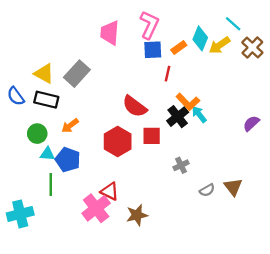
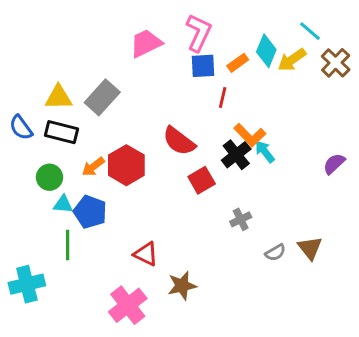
pink trapezoid: (110, 33) -> (146, 43), turned 60
yellow triangle: (44, 74) -> (59, 97), turned -30
red square: (152, 136) -> (202, 180), turned -30
red hexagon: (118, 141) -> (126, 165), moved
pink cross: (96, 208) -> (128, 305), moved

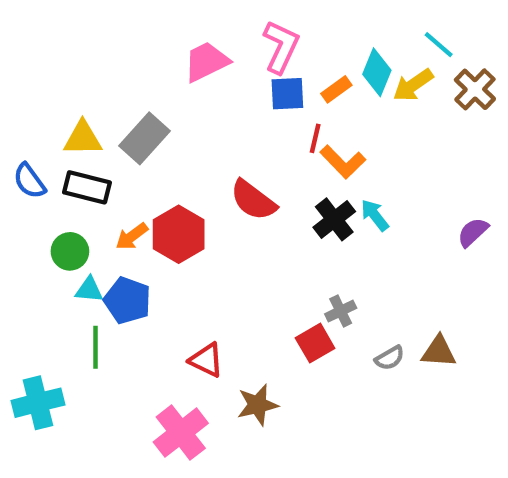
orange L-shape: (250, 135) -> (343, 162), moved
red square: (202, 180) -> (315, 343), moved
brown triangle: (310, 248) -> (439, 352), turned -48

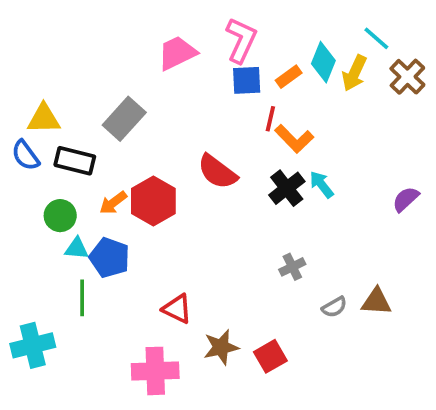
yellow arrow: (413, 85) -> (354, 73), turned -30
yellow triangle: (83, 138) -> (44, 119), moved
red square: (315, 343) -> (270, 356), moved
pink cross: (181, 433) -> (155, 371), turned 36

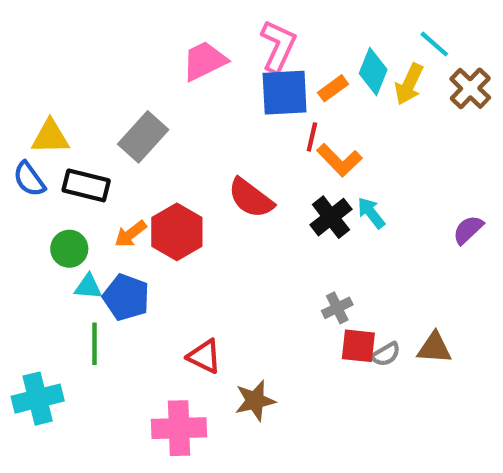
blue square: (247, 80) -> (285, 93), size x1.4
red square: (270, 356) -> (358, 346), moved, turned 36

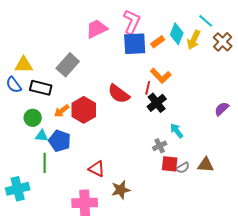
red line: (312, 137) -> (148, 88), moved
cyan arrow: (371, 213) -> (177, 131), moved

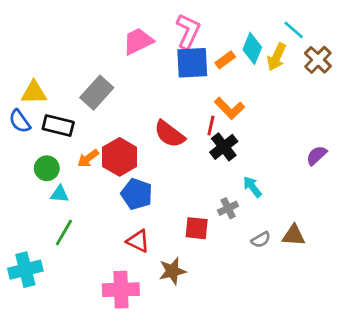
blue pentagon: (60, 141) -> (137, 194), moved
green line: (45, 163) -> (64, 233), turned 30
red square: (170, 164) -> (197, 228), moved

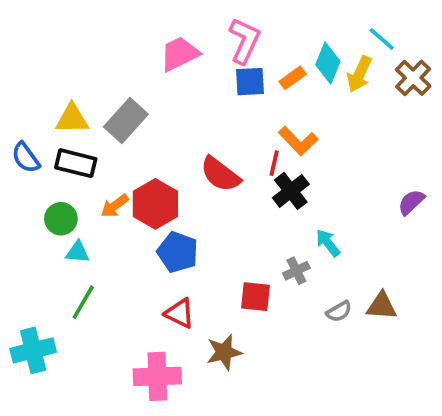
blue square: (192, 63) -> (250, 82), size x0.7
yellow triangle: (34, 93) -> (72, 119), moved

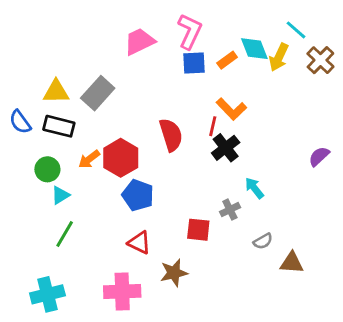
cyan diamond: (328, 63) -> (254, 49), turned -44
red semicircle: (220, 174) -> (171, 135), turned -144
cyan triangle: (78, 252) -> (60, 195), turned -36
brown triangle: (382, 306) -> (292, 263), moved
cyan cross: (33, 350) -> (47, 294), moved

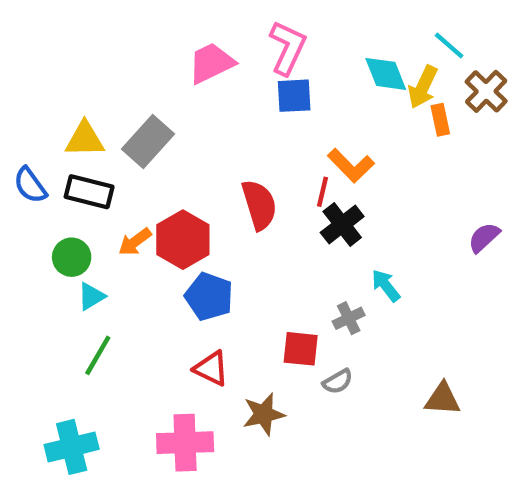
orange rectangle: (227, 60) -> (440, 120), moved, turned -66
gray semicircle: (263, 241) -> (338, 382), moved

